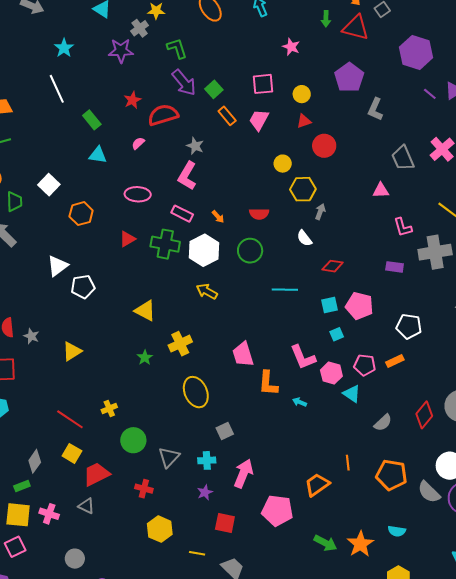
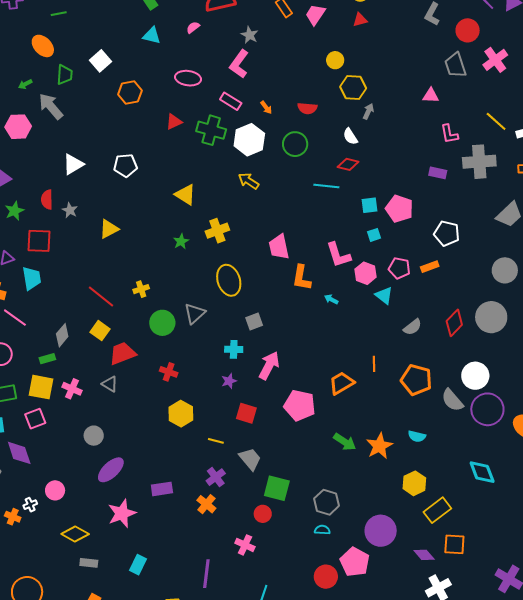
red circle: (324, 146) -> (468, 30), moved
white triangle: (57, 266) -> (73, 164), moved
red diamond: (333, 266) -> (348, 164), moved
gray triangle: (169, 457) -> (195, 314), moved

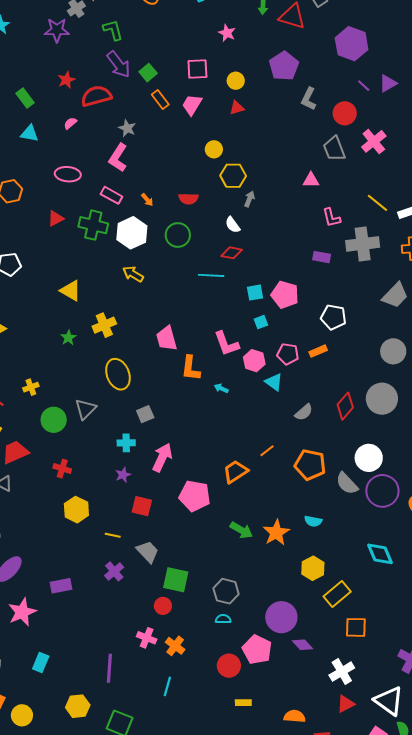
orange line: (374, 364) -> (267, 451), turned 56
orange cross: (206, 504) -> (175, 646), moved
purple diamond: (424, 555) -> (303, 645), moved

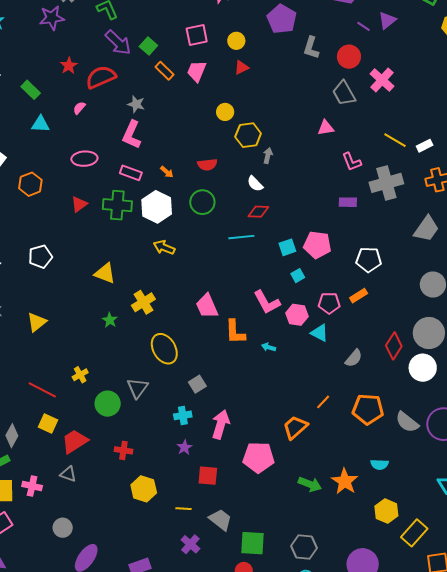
white circle: (369, 458) -> (423, 368), moved

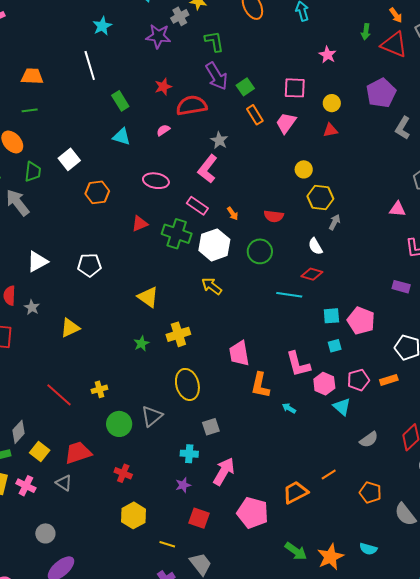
pink pentagon: (329, 303) -> (358, 380), turned -30
orange pentagon: (368, 409) -> (370, 492), size x0.7
yellow square: (48, 424) -> (40, 451), moved

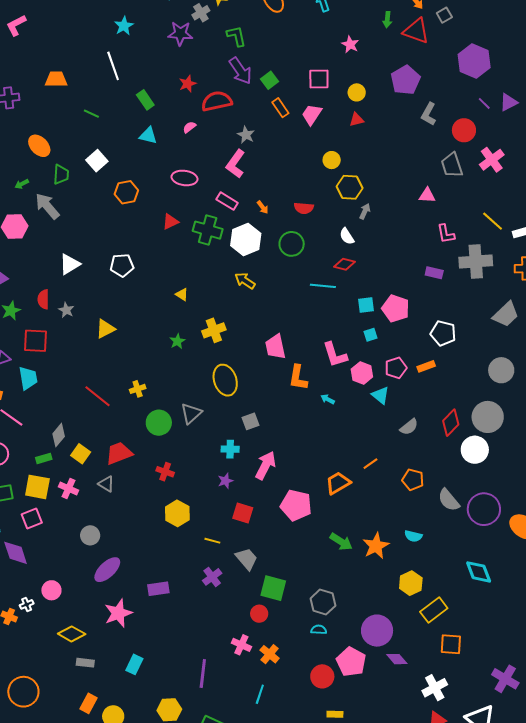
green line: (30, 110) -> (91, 114), moved, turned 35
yellow triangle: (148, 297) -> (182, 294), size x0.6

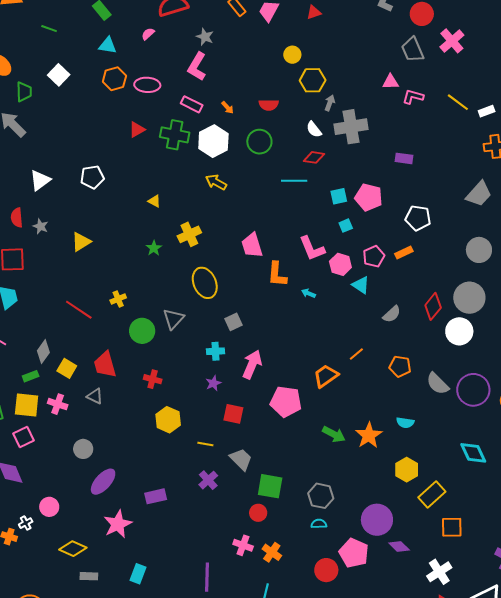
orange hexagon: (126, 192) -> (114, 79), moved
pink L-shape: (446, 234) -> (413, 97), moved, turned 120
gray cross: (476, 262) -> (351, 127), moved
red trapezoid: (119, 453) -> (105, 365), turned -80

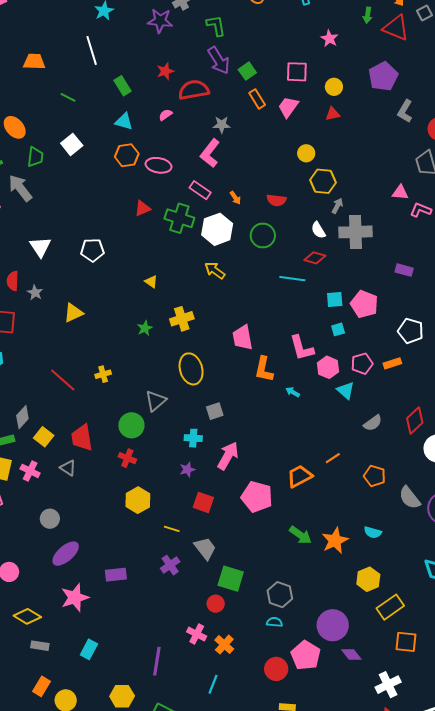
gray star: (205, 37) -> (222, 125), turned -30
white triangle: (40, 180) -> (40, 247), turned -35
green circle: (142, 331) -> (131, 425), moved

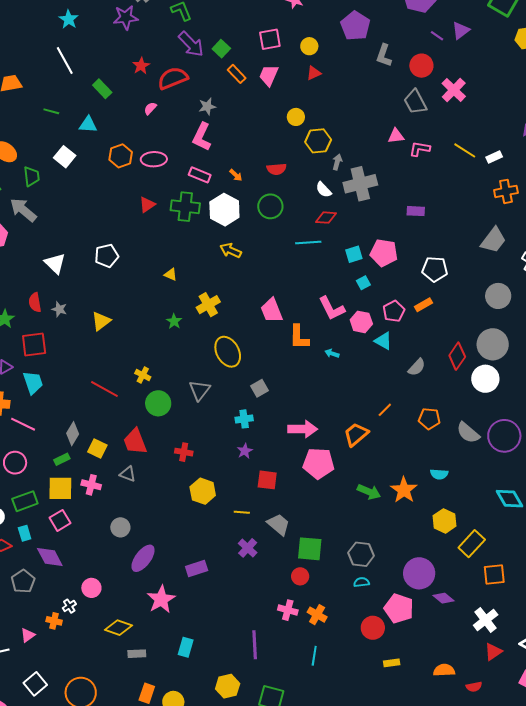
cyan triangle: (124, 121) -> (88, 125), moved
yellow cross: (103, 374) -> (143, 375), turned -35
green circle: (131, 425) -> (158, 403), moved
pink arrow: (228, 456) -> (303, 429), moved, turned 72

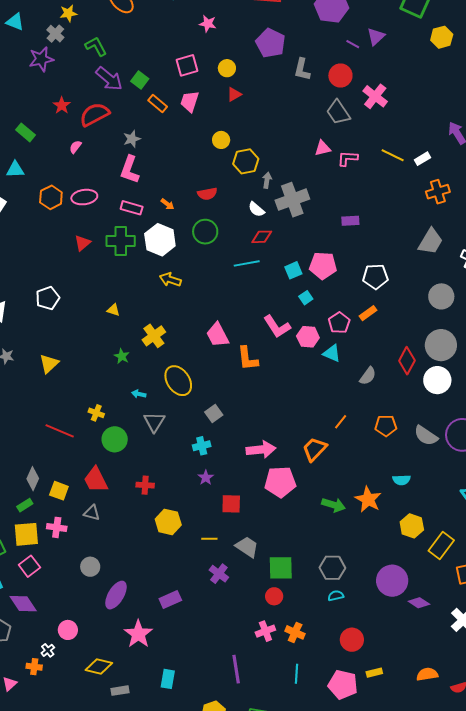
cyan arrow: (332, 353) -> (139, 394), moved
pink pentagon: (399, 608) -> (343, 685), moved
pink cross: (288, 610) -> (265, 631), turned -30

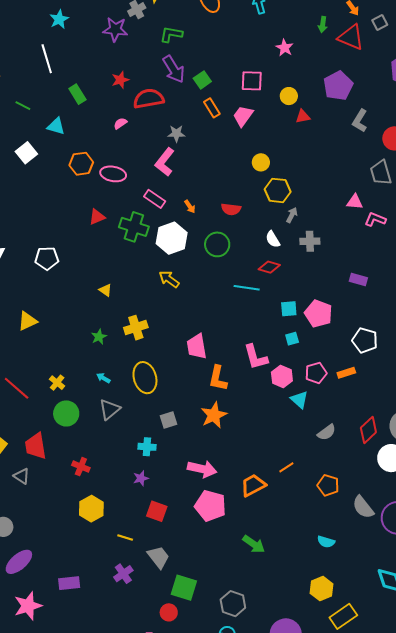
green L-shape: (96, 46) -> (171, 34), turned -70
red triangle: (234, 94) -> (303, 116), moved
gray cross: (292, 200) -> (310, 241), size x0.6
orange star: (368, 499) -> (214, 415), moved

